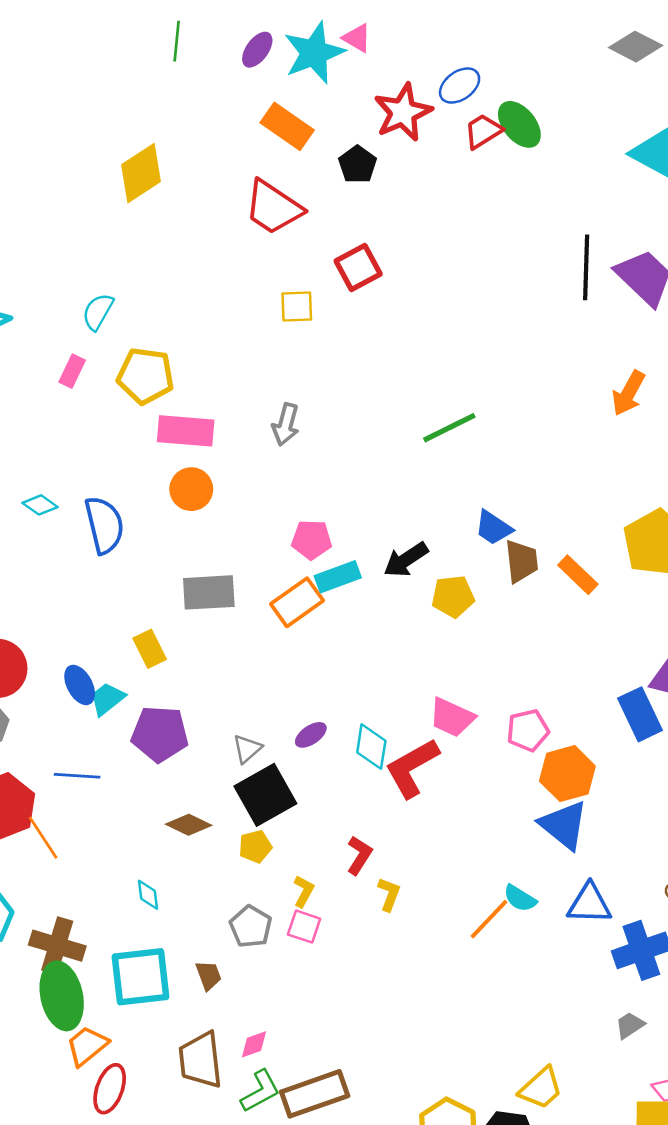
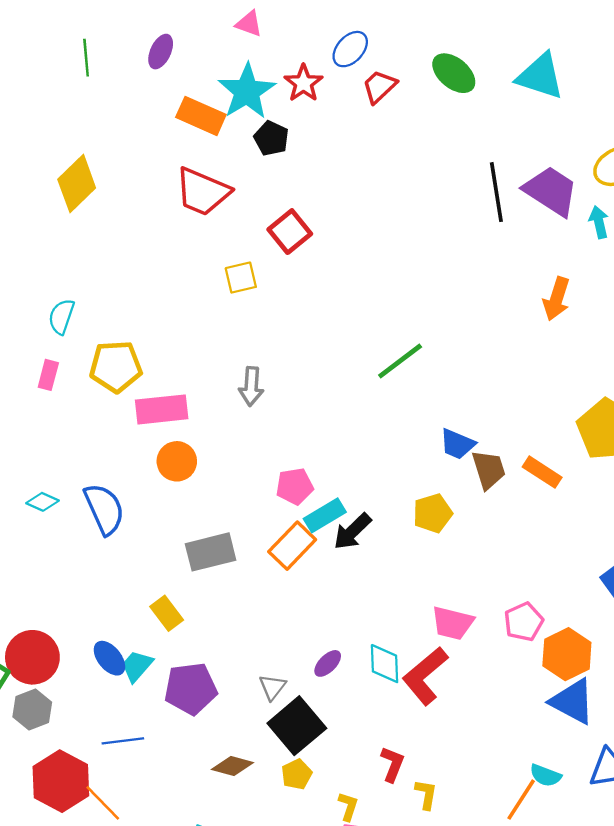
cyan star: (314, 53) -> (247, 91), moved
red star: (403, 112) -> (303, 83), size x0.7
green ellipse: (519, 124) -> (454, 73), moved
black arrow: (406, 560) -> (352, 531), moved

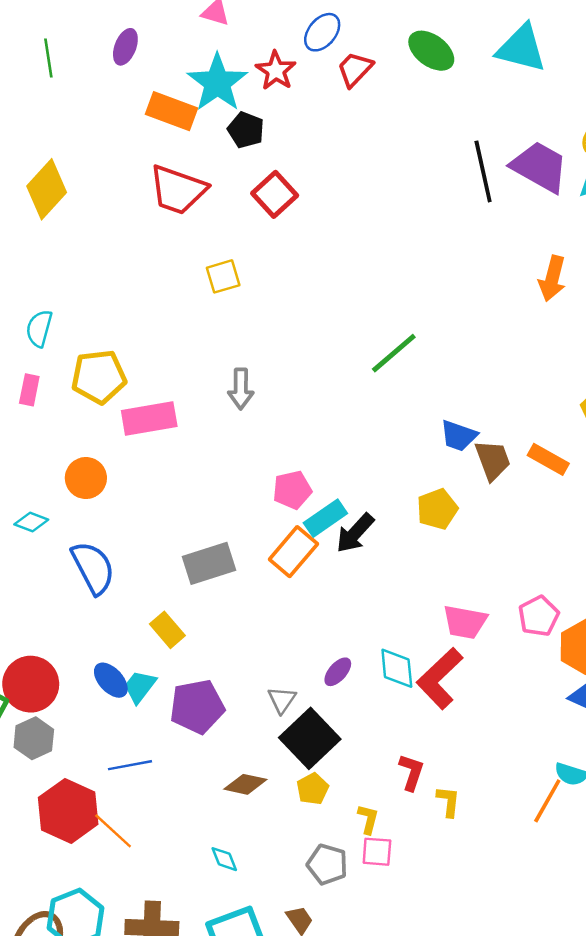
red square: (290, 232) -> (275, 194), moved
orange circle: (177, 461) -> (86, 478), moved
blue semicircle: (104, 509) -> (93, 568), moved

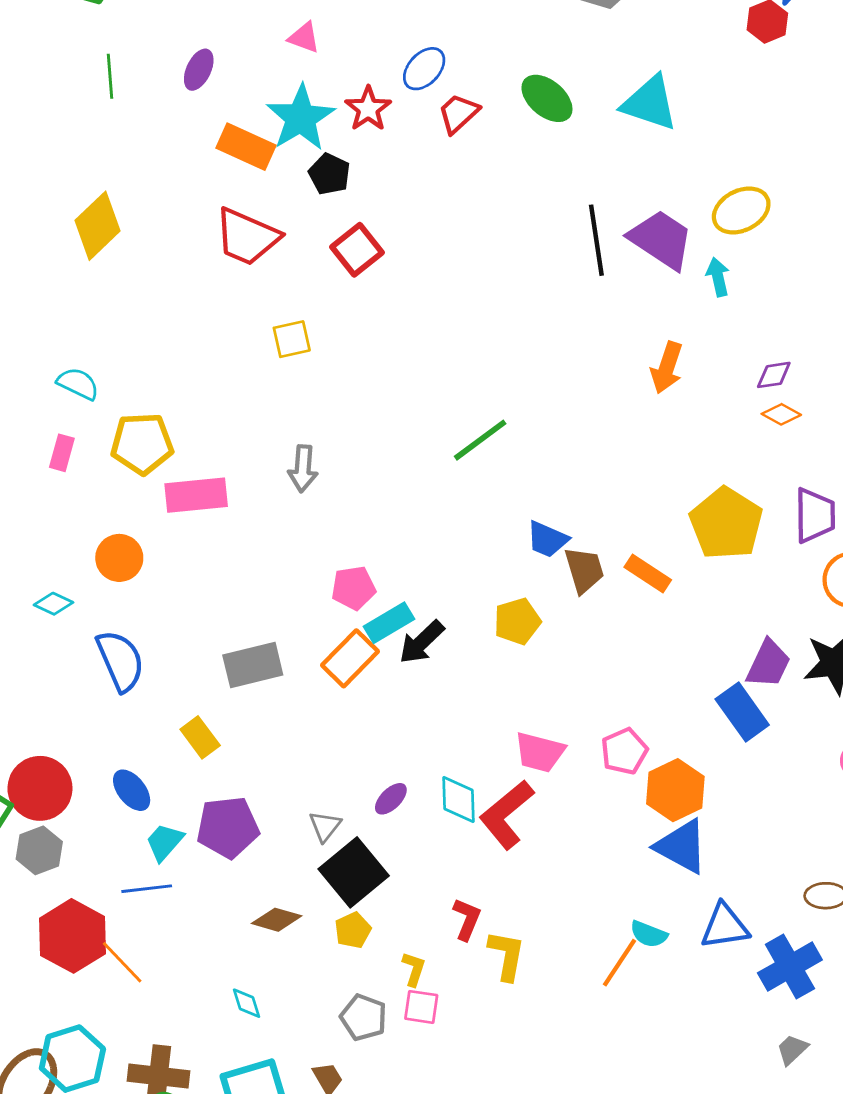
cyan semicircle: (39, 328) -> (78, 384), turned 96
cyan trapezoid: (140, 686) -> (165, 842), moved
yellow L-shape: (448, 801) -> (507, 955), size x1.4

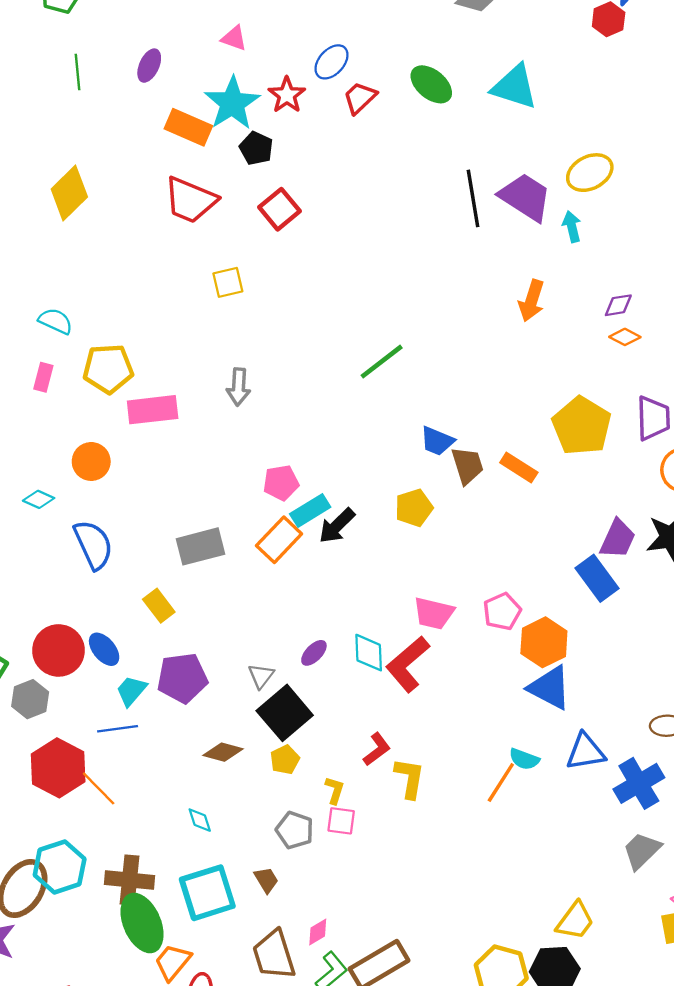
red circle: (40, 788) -> (58, 650), moved
red L-shape: (467, 919) -> (377, 749), turned 32
gray trapezoid: (792, 1050) -> (642, 851), size x1.5

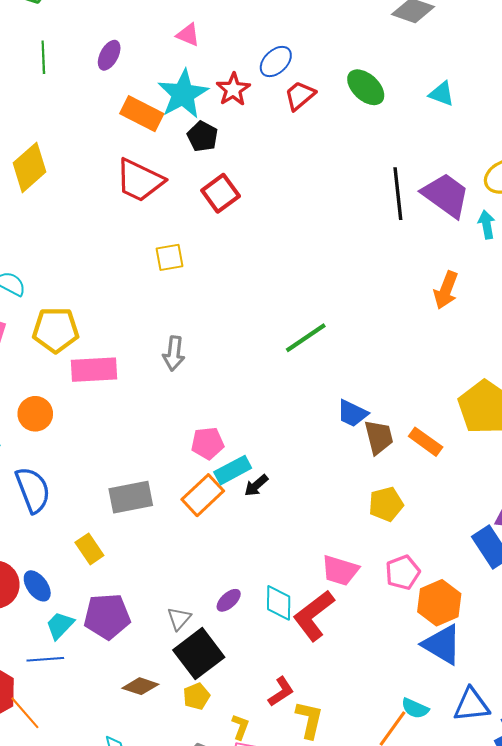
cyan triangle: (515, 87) -> (442, 94), size x0.6
yellow pentagon: (414, 508) -> (386, 504), moved
black arrow: (337, 526) -> (256, 485), size x0.7

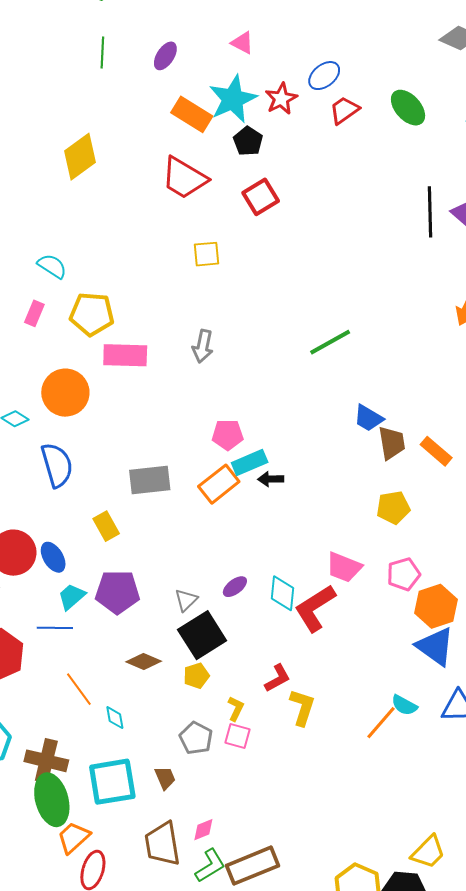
orange circle: (35, 414) -> (65, 393), size x1.4
black arrow: (256, 485) -> (271, 479), turned 35
orange line: (25, 713) -> (79, 689), moved

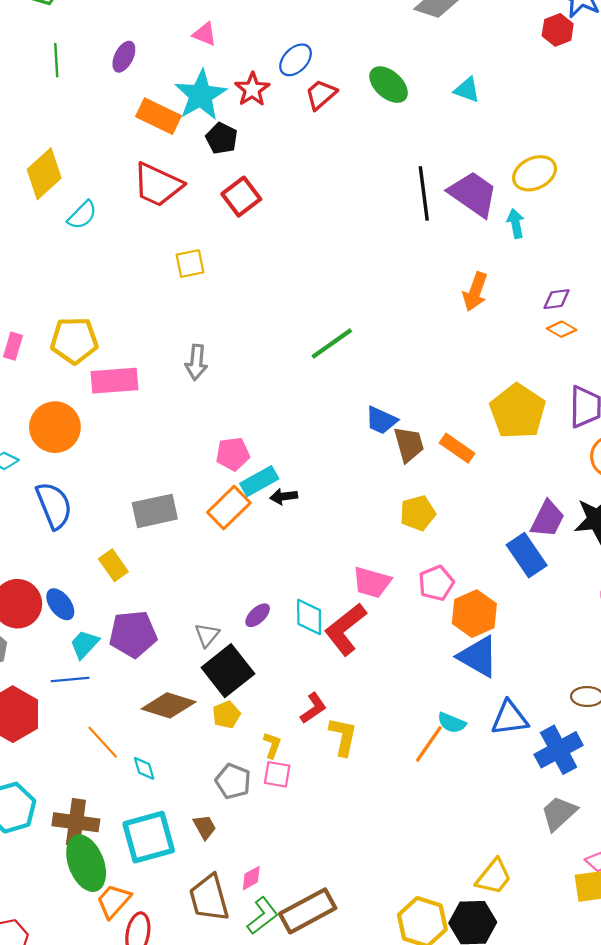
cyan semicircle: (52, 266) -> (82, 215), moved, turned 108
brown diamond: (144, 661) -> (169, 705), size x1.4

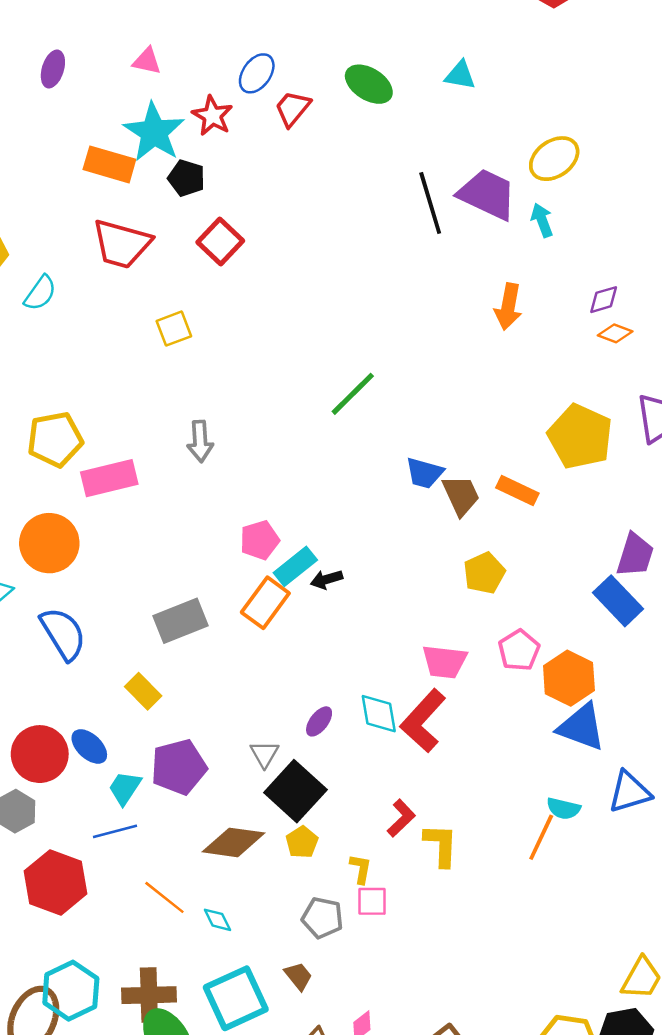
purple ellipse: (124, 57) -> (53, 69), moved

